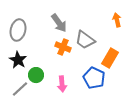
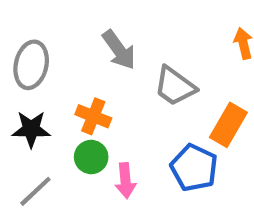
orange cross: (63, 47) -> (93, 116), moved
black star: (18, 60) -> (31, 129), turned -30
green circle: (36, 75) -> (91, 157), moved

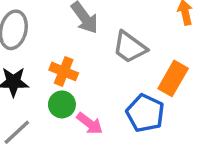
pink arrow: (125, 181) -> (90, 124), turned -48

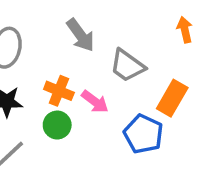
pink arrow: (90, 124) -> (95, 102), moved

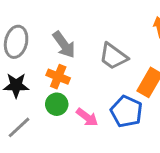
gray arrow: (81, 35) -> (64, 45), moved
pink arrow: (95, 102) -> (87, 117), moved

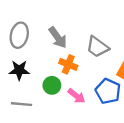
orange cross: (58, 77) -> (68, 64), moved
gray line: (19, 127) -> (22, 104), turned 48

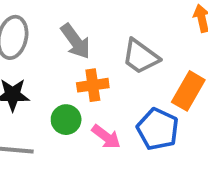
orange cross: (68, 64) -> (93, 85), turned -30

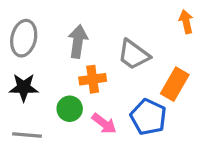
gray arrow: (76, 41) -> (78, 41), turned -136

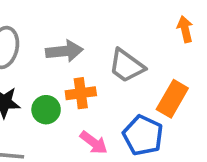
gray arrow: (78, 41) -> (64, 51), turned 76
green circle: (70, 109) -> (46, 110), moved

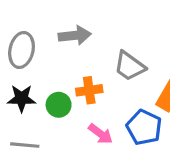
gray arrow: (64, 51) -> (75, 35), moved

